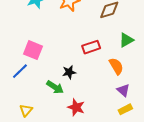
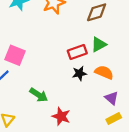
green triangle: (126, 40) -> (99, 44), moved
orange semicircle: (116, 66) -> (104, 72), turned -36
black star: (69, 72) -> (79, 73), moved

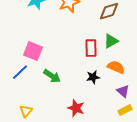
red rectangle: (77, 52) -> (91, 48), turned -72
black star: (79, 73) -> (93, 77), moved
green arrow: (39, 95) -> (52, 76), moved

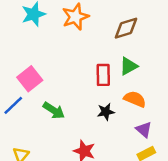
pink square: (33, 51) -> (30, 79), turned 30

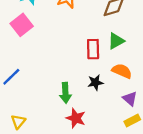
pink square: (30, 79) -> (22, 25), moved
green arrow: (54, 110) -> (65, 93), moved, turned 54

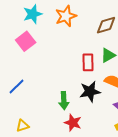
black star: (95, 82) -> (90, 92), size x1.5
yellow triangle: (18, 122) -> (23, 126), turned 32

